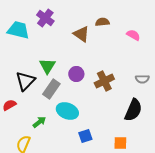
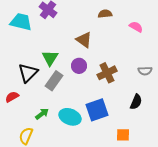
brown triangle: (81, 34) -> (84, 40), moved
black semicircle: (133, 110) -> (136, 102), size x0.7
cyan ellipse: (67, 111) -> (70, 117), moved
blue square: (85, 136) -> (97, 110), moved, size x1.6

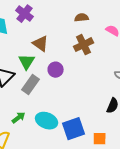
brown triangle: (84, 40) -> (41, 44), moved
brown cross: (107, 73) -> (84, 45), moved
blue square: (97, 110) -> (74, 129), moved

